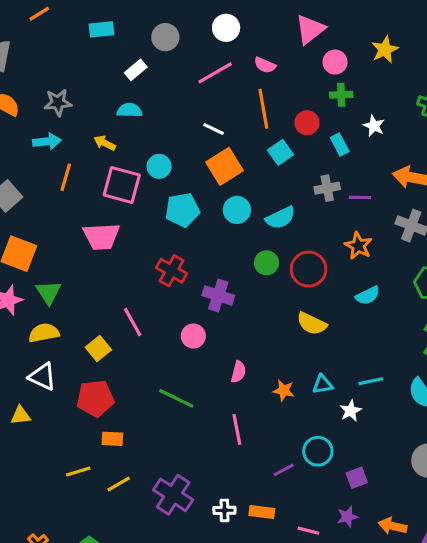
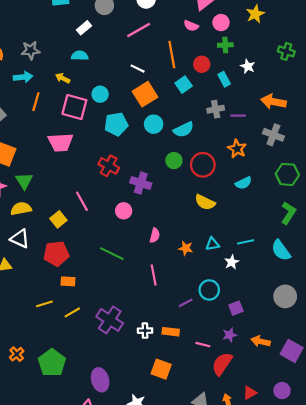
pink semicircle: (265, 65) -> (191, 26), moved

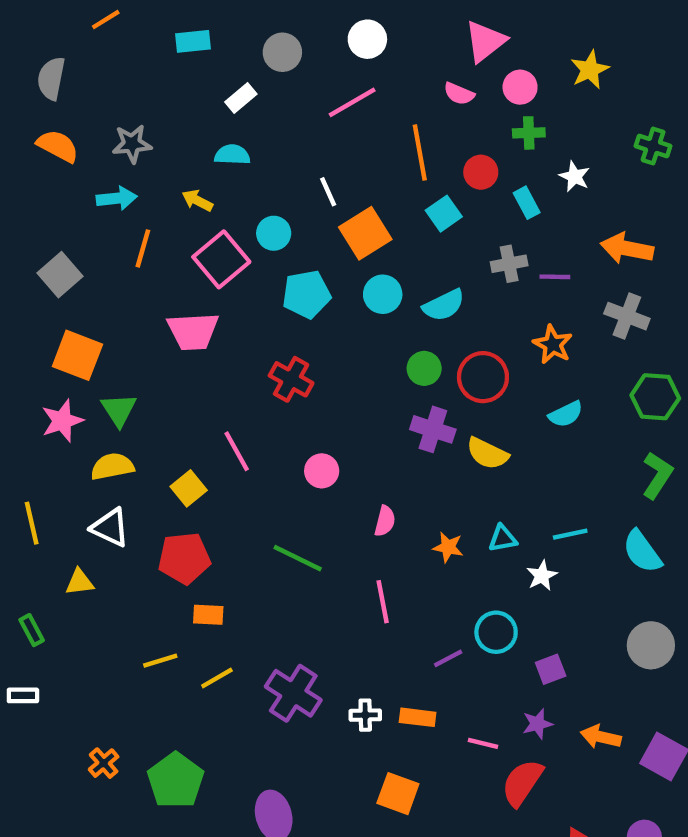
white line: (138, 69) -> (328, 192), moved, turned 40
pink square: (74, 107) -> (221, 259), turned 35
purple cross: (141, 183) -> (433, 429), moved

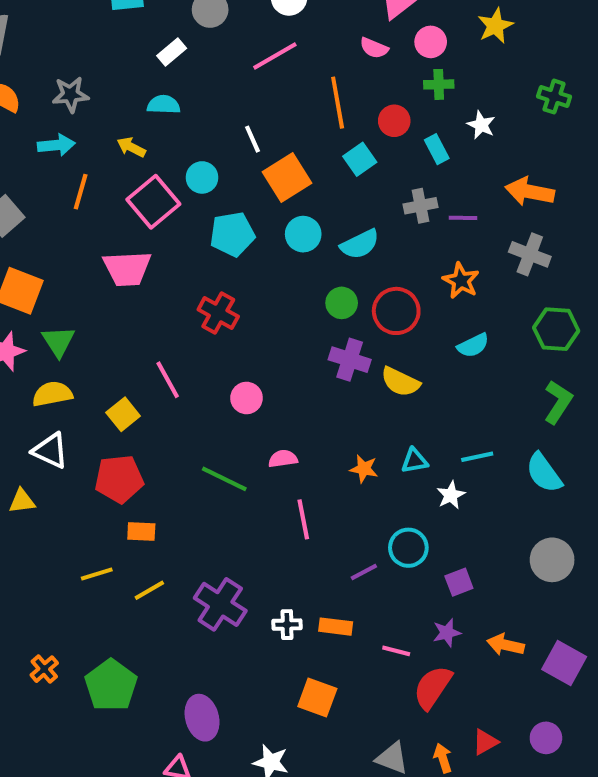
pink semicircle: (385, 521) -> (283, 459), moved, turned -112

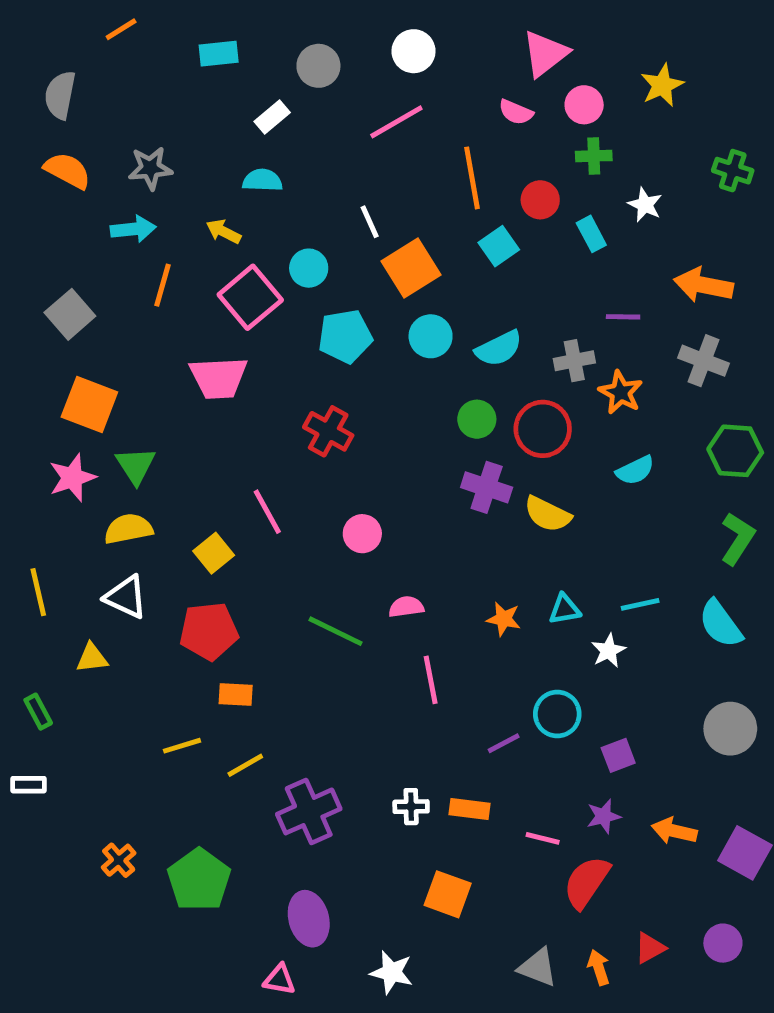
gray cross: (421, 206) -> (574, 361), moved
purple cross: (220, 604) -> (309, 811), moved, turned 33

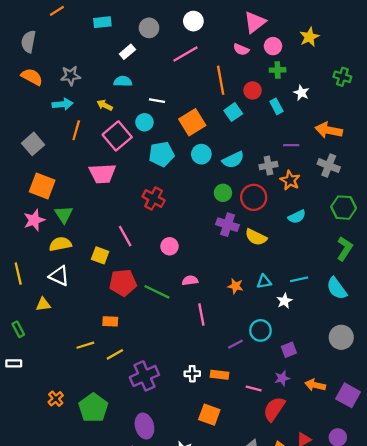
white line: (370, 222) -> (157, 101), moved, turned -56
yellow square: (214, 553) -> (100, 255), turned -30
red pentagon: (209, 631) -> (123, 283), moved

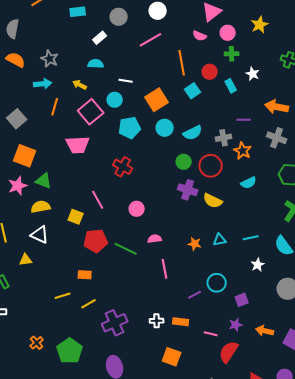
gray star: (71, 76) -> (50, 59), turned 30
green triangle: (64, 214) -> (44, 181), turned -36
white star: (284, 301) -> (258, 265), moved

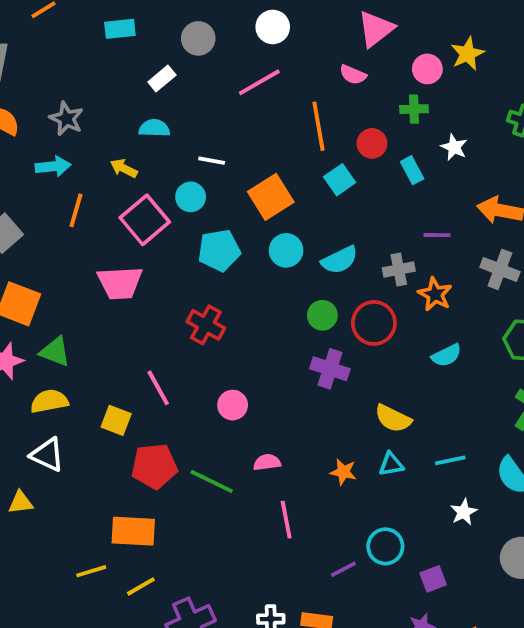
pink circle: (228, 33) -> (427, 69), moved
yellow semicircle: (213, 201) -> (393, 418), moved
orange rectangle: (85, 275) -> (133, 531), size x1.6

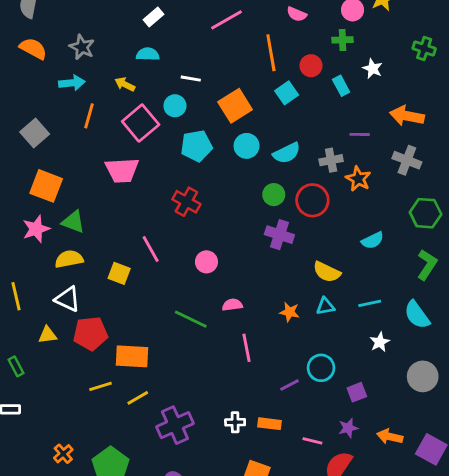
cyan semicircle: (446, 355) -> (373, 240), moved
red pentagon: (154, 466) -> (90, 333), moved

